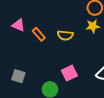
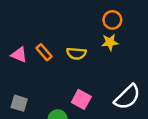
pink triangle: (18, 25) -> (19, 55), moved
pink square: (69, 73) -> (81, 99), turned -35

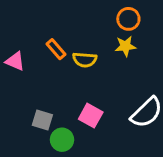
orange rectangle: (44, 52) -> (56, 49), moved
gray square: (19, 103) -> (42, 120), moved

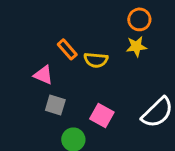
pink triangle: (15, 61) -> (43, 75), moved
gray square: (42, 120) -> (55, 105), moved

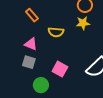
orange rectangle: (67, 49) -> (32, 15), moved
pink triangle: (43, 75) -> (31, 44), moved

